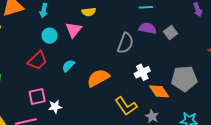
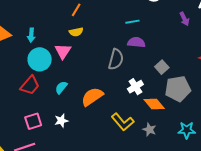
gray square: (171, 32) -> (162, 67), moved
cyan circle: (50, 36) -> (40, 59), size x1.5
white star: (55, 107) -> (61, 121), moved

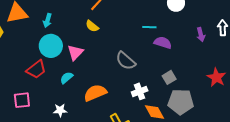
yellow semicircle: (76, 32) -> (92, 26), turned 40
purple semicircle: (136, 42) -> (163, 43), moved
pink triangle: (63, 51) -> (75, 52), moved
gray semicircle: (116, 59) -> (126, 61), turned 105
pink square: (33, 121) -> (22, 100), moved

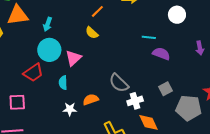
gray semicircle: (126, 61) -> (119, 83), moved
cyan semicircle: (67, 78) -> (63, 83), turned -56
orange semicircle: (95, 93) -> (91, 99), size x0.7
gray pentagon: (181, 102) -> (189, 108), moved
white star: (60, 110) -> (70, 109), moved

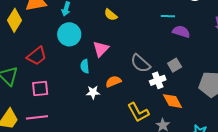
pink triangle: (73, 58) -> (101, 49), moved
red trapezoid: (33, 73) -> (37, 56), moved
gray square: (165, 89) -> (175, 65), moved

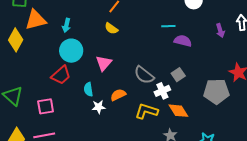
red trapezoid: (37, 56) -> (61, 75), moved
cyan semicircle: (85, 66) -> (88, 89), moved
yellow L-shape: (138, 112) -> (146, 111), moved, turned 140

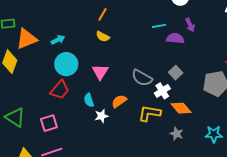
cyan arrow: (66, 25) -> (58, 40), turned -120
purple arrow: (220, 31) -> (190, 25), moved

